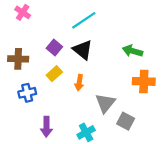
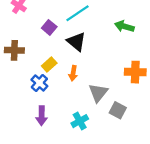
purple square: (54, 47) -> (49, 27), moved
green arrow: (132, 51) -> (124, 26), moved
blue cross: (27, 93) -> (39, 83), moved, turned -35

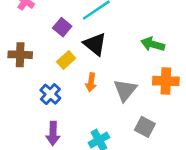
green arrow: (124, 26) -> (153, 44), moved
yellow rectangle: (49, 64) -> (66, 60), moved
gray triangle: (98, 93) -> (125, 90), moved

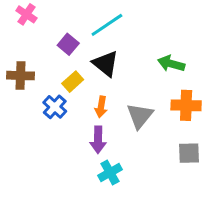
blue cross: (50, 94) -> (55, 107), moved
gray square: (145, 127) -> (189, 153), moved, turned -30
purple arrow: (53, 133) -> (98, 140), moved

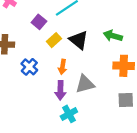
black triangle: (105, 64) -> (79, 40), moved
yellow rectangle: (73, 82) -> (54, 40), moved
gray triangle: (140, 116) -> (85, 84), moved, turned 36

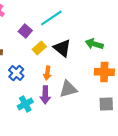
cyan cross: (69, 114) -> (25, 104), moved

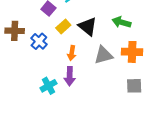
blue cross: (16, 73) -> (39, 41), moved
gray triangle: (68, 89) -> (103, 55), moved

